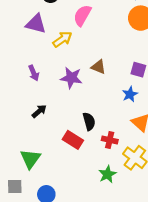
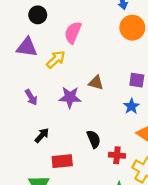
red rectangle: (73, 140) -> (62, 161), moved, turned -30

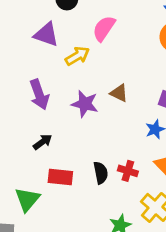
purple arrow: (31, 97) -> (39, 95), size x1.5
black semicircle: (94, 139) -> (101, 173), moved
red cross: (117, 155) -> (128, 171), moved

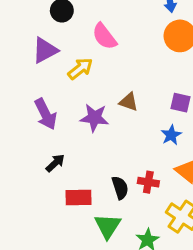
pink semicircle: (104, 28) -> (104, 36), turned -64
purple triangle: (46, 35) -> (45, 50), turned -40
green triangle: (27, 199) -> (108, 226), moved

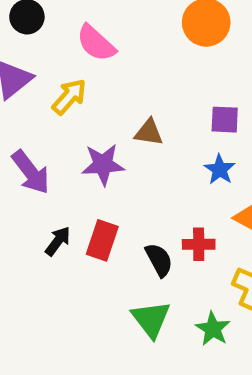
red rectangle: (78, 197) -> (102, 240), moved, turned -60

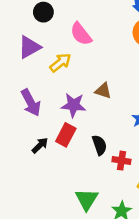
red rectangle: (102, 240) -> (66, 135), moved
black semicircle: (159, 260) -> (99, 145), moved

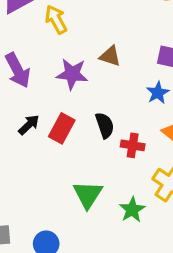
yellow arrow: (60, 62) -> (56, 19), turned -80
red rectangle: (66, 135) -> (62, 128), moved

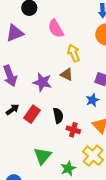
yellow arrow: (56, 19) -> (74, 53), moved

